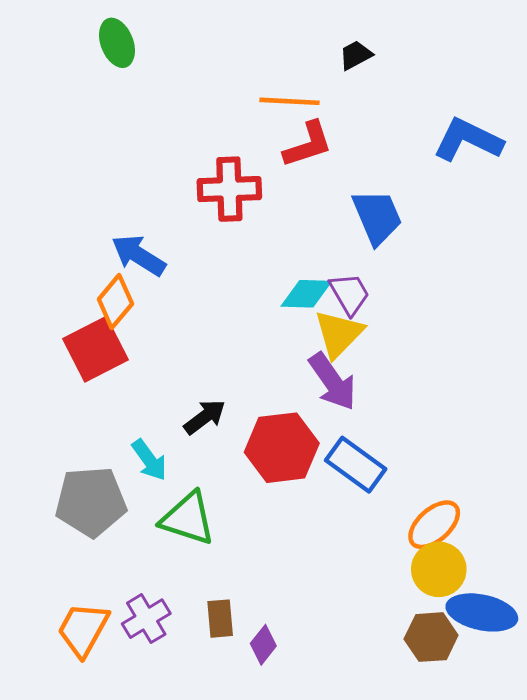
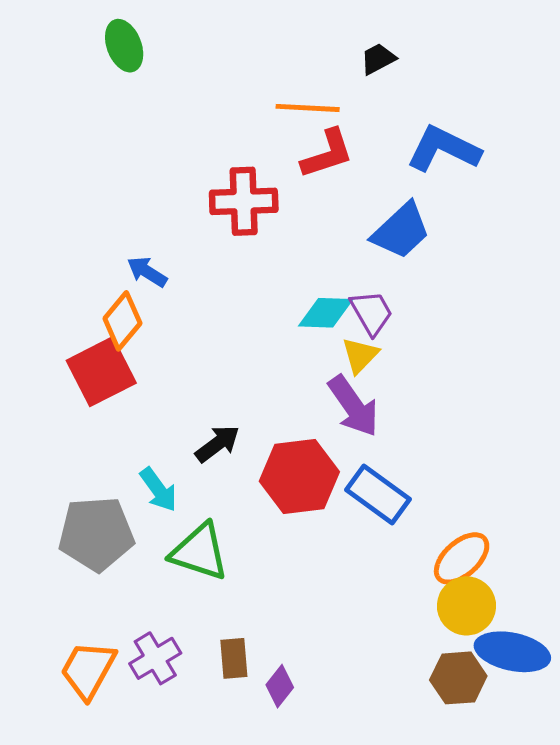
blue L-shape: (468, 140) -> (444, 149), moved
blue trapezoid: (377, 217) -> (401, 231), turned 70
blue arrow: (139, 255) -> (147, 272), size x0.7
yellow triangle: (339, 334) -> (360, 355), size x0.7

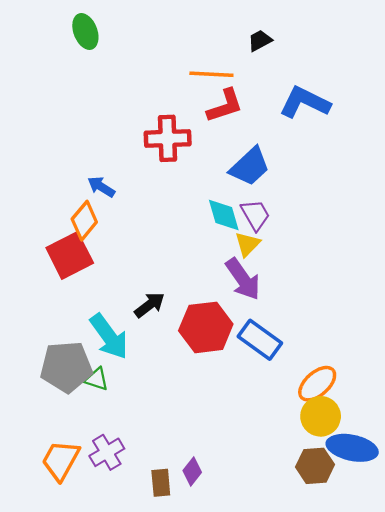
blue trapezoid: (401, 231) -> (250, 167), moved
cyan diamond: (326, 313) -> (224, 215), turned 72
cyan arrow: (159, 490) -> (109, 336), size x1.5
green triangle: (199, 552) -> (97, 379), moved, size x0.6
brown rectangle: (234, 658) -> (161, 483), moved

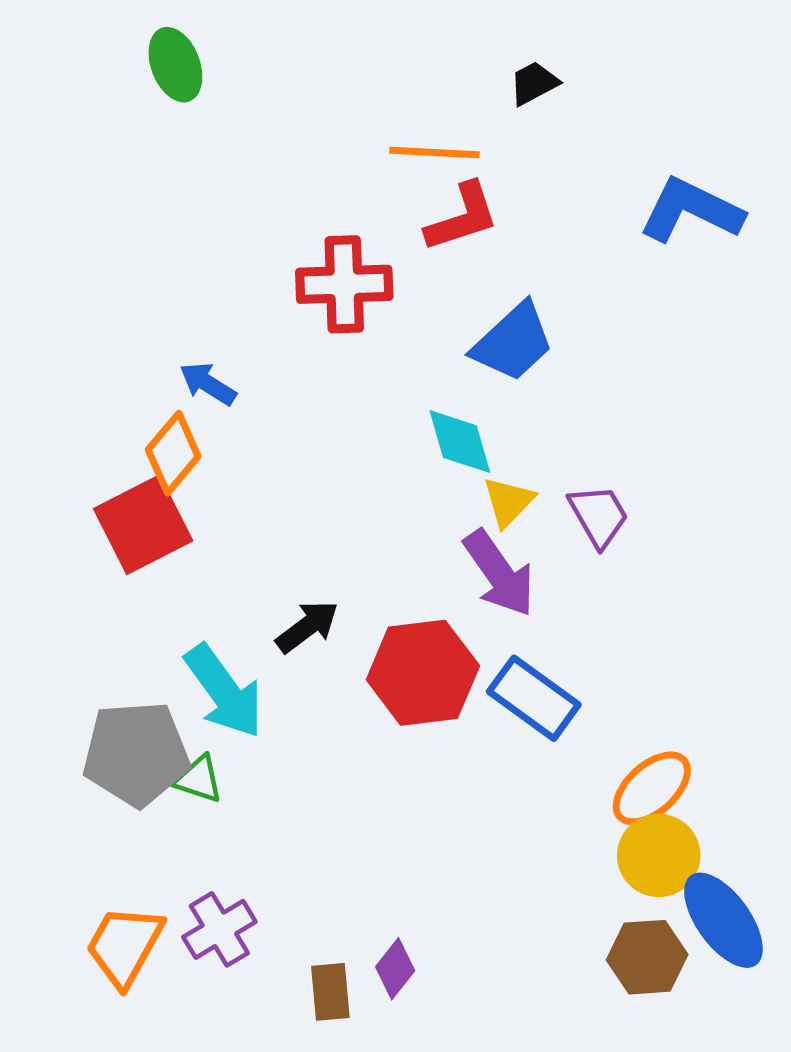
blue L-shape: (305, 102) -> (691, 210), moved
purple trapezoid: (255, 215) -> (599, 516), moved
blue ellipse: (352, 448) -> (723, 920), turned 42

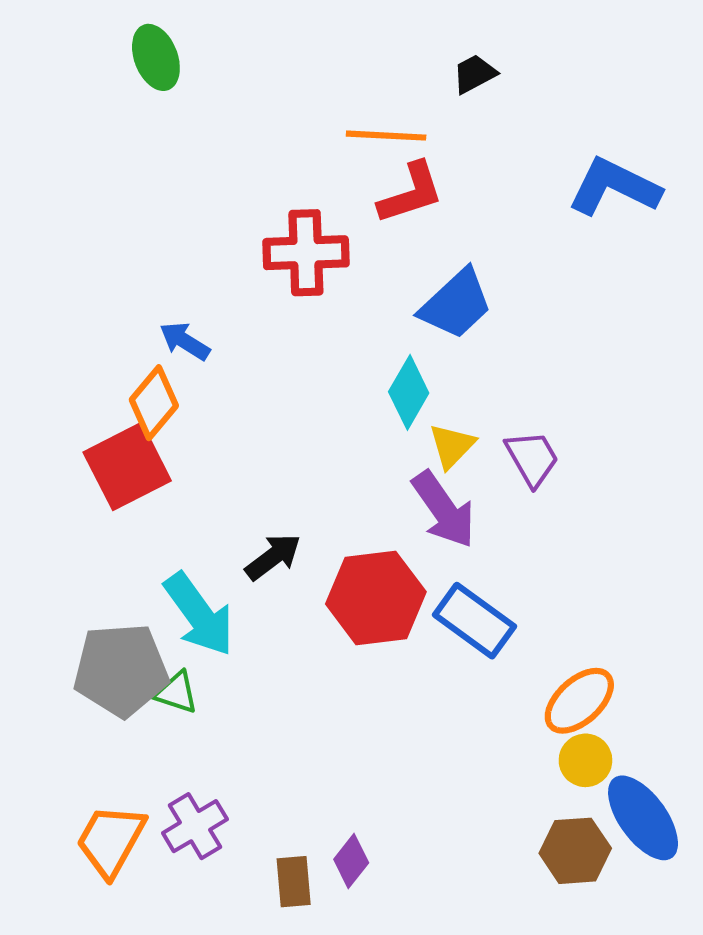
cyan diamond: (460, 442) -> (409, 392), turned 46
yellow circle: (659, 855) -> (585, 760), size x0.7

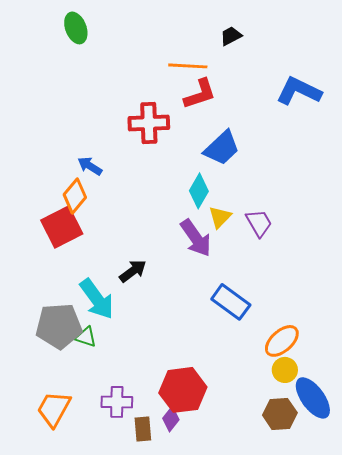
purple arrow: (444, 510) -> (196, 238), moved
red hexagon: (376, 598) -> (183, 390), moved
purple cross: (195, 826) -> (117, 402), moved, turned 32

